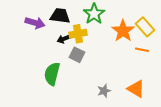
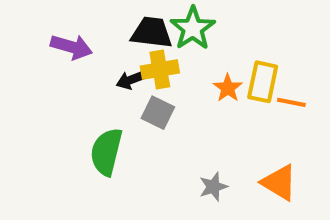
black trapezoid: (60, 16) -> (152, 32), moved
yellow rectangle: (145, 27) -> (263, 82), moved, turned 54
orange star: (123, 31) -> (228, 88), moved, size x0.6

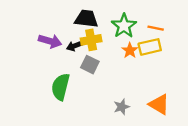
green star: (193, 28) -> (124, 26), moved
purple arrow: (71, 47) -> (50, 41), moved
yellow rectangle: (263, 82) -> (150, 47), turned 65
orange line: (291, 102) -> (156, 28), moved

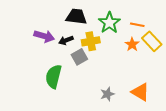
yellow cross: (91, 40) -> (91, 41), moved
yellow rectangle: (150, 47) -> (152, 41), moved, turned 60
orange star: (130, 50) -> (132, 44), moved
gray square: (90, 65) -> (79, 57), turned 35

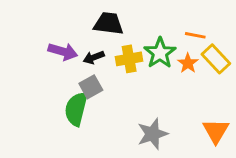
green star: (109, 23) -> (160, 53), moved
gray square: (79, 57) -> (91, 87), moved
orange triangle: (140, 92) -> (216, 131), moved, turned 30
gray star: (107, 94) -> (153, 134), size x1.5

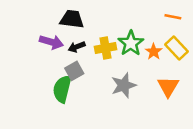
black trapezoid: (108, 24) -> (72, 19), moved
orange line: (195, 35) -> (173, 17), moved
orange triangle: (216, 131) -> (168, 87), moved
gray star: (153, 134) -> (124, 85), moved

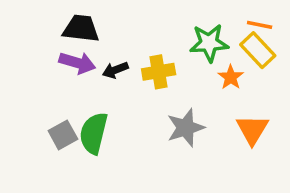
black trapezoid: (72, 19) -> (81, 28), moved
green star: (131, 43) -> (209, 43), moved, turned 30
yellow rectangle: (177, 48) -> (258, 50), moved
gray square: (74, 71) -> (63, 135), moved

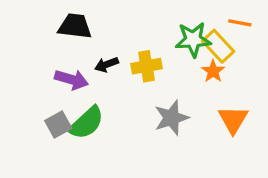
yellow rectangle: (258, 50) -> (218, 46), moved
purple arrow: (77, 63) -> (72, 80), moved
green semicircle: (94, 133) -> (87, 123), turned -147

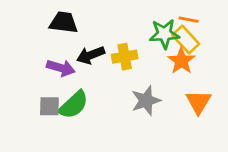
orange line: (240, 23) -> (189, 20), moved
black arrow: (107, 65) -> (91, 55), size x1.4
orange star: (213, 71) -> (181, 61), size x1.4
gray square: (58, 124) -> (49, 106), turned 30

